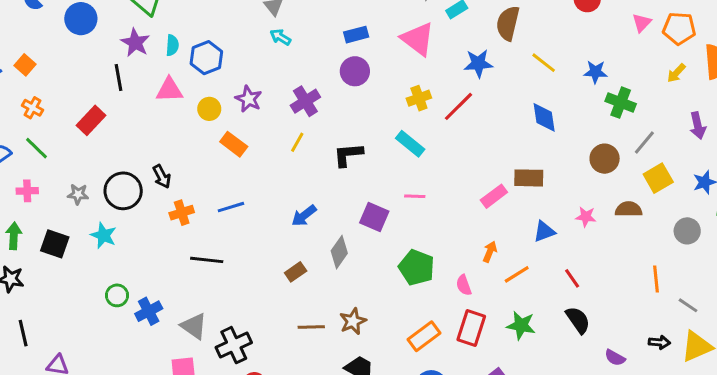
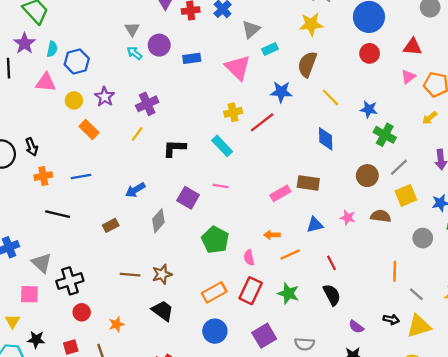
purple circle: (355, 71) -> (159, 45), moved
orange arrow: (490, 252) -> (272, 235), turned -119
brown rectangle: (296, 272) -> (111, 225), moved

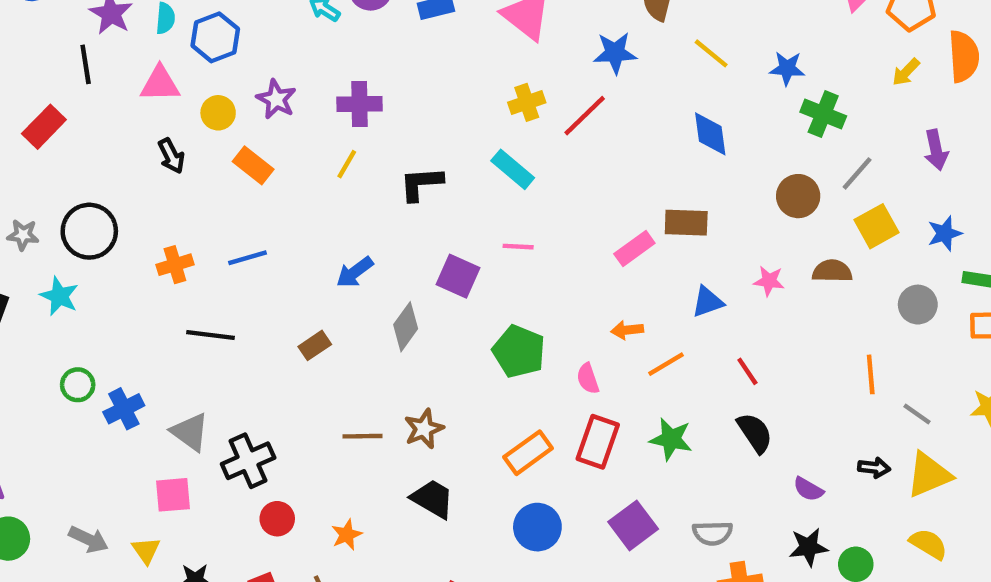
purple cross: (147, 104) -> (360, 104), turned 30
black arrow: (32, 147) -> (171, 156), moved

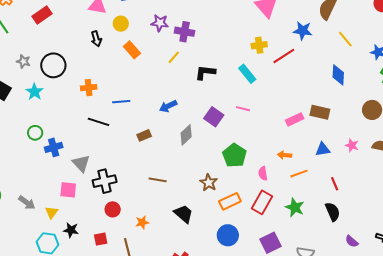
purple star: (276, 99) -> (160, 23), moved, turned -30
blue line: (247, 258) -> (121, 102), moved
brown star: (424, 429) -> (209, 183), moved, turned -30

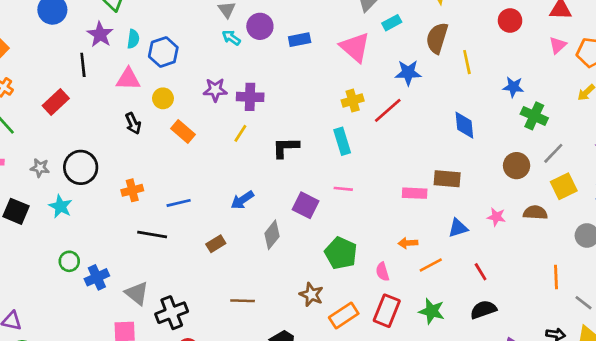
yellow line: (345, 39) -> (467, 62), moved, turned 36
cyan rectangle: (247, 74) -> (342, 141), turned 30
pink rectangle: (295, 119) -> (415, 193), turned 36
black semicircle: (333, 212) -> (483, 310), turned -78

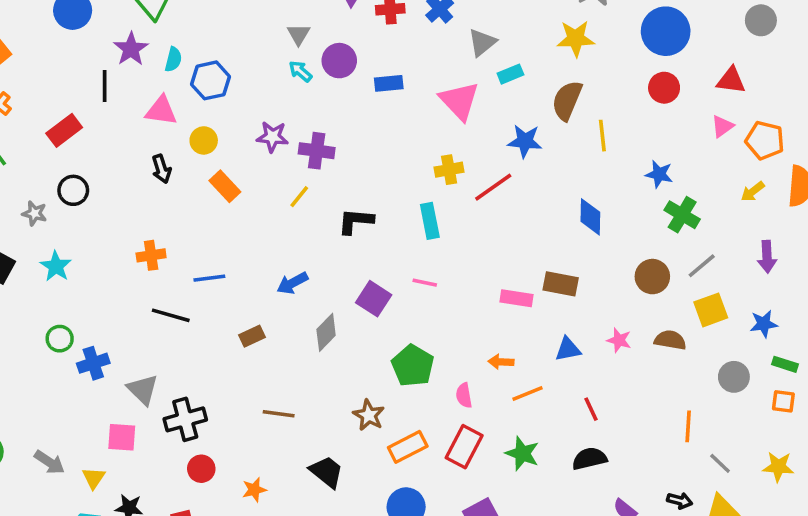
black circle: (81, 167) -> (73, 190), moved, size x0.7

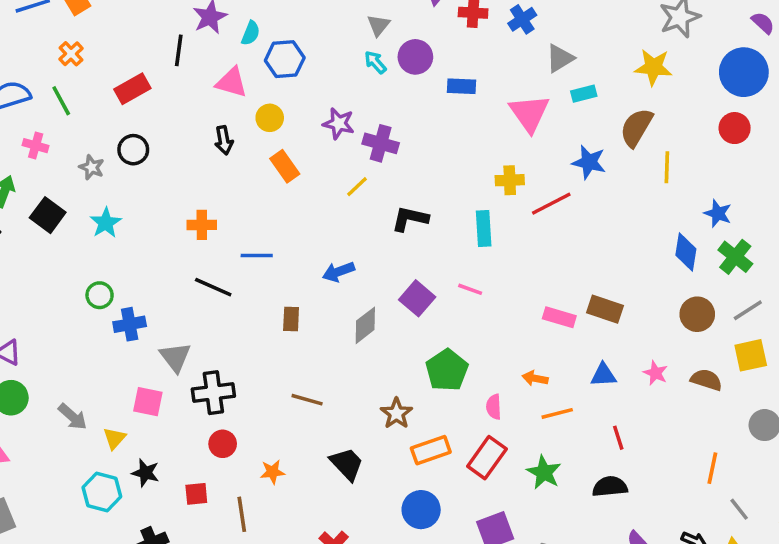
blue diamond: (590, 217) -> (686, 252), moved
brown rectangle: (252, 336) -> (291, 319), turned -70

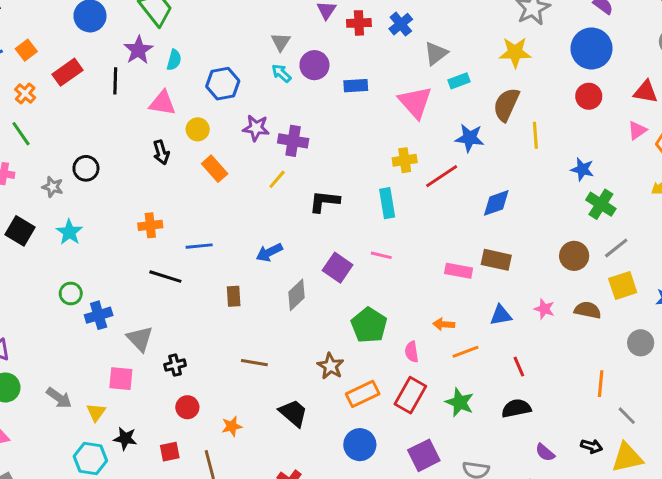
blue hexagon: (285, 59) -> (223, 84), moved
red rectangle: (132, 89) -> (68, 72), moved
blue diamond: (686, 252) -> (496, 203), moved, turned 68
black cross: (213, 393) -> (175, 365), size x0.6

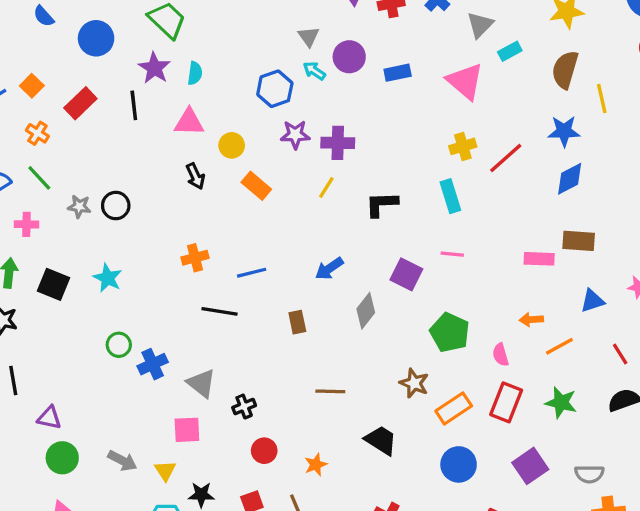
blue hexagon: (223, 84) -> (275, 89), moved
blue star: (470, 138) -> (564, 131), moved
gray star: (53, 187) -> (79, 206), moved

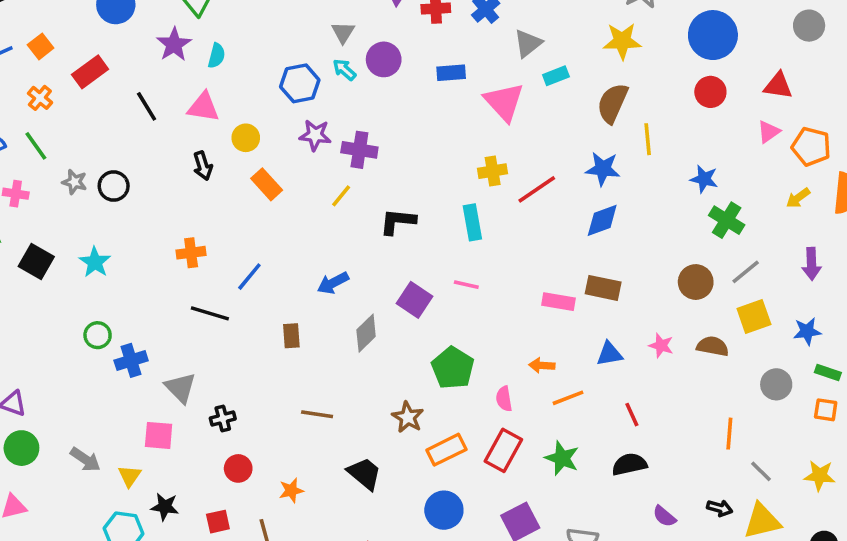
blue rectangle: (398, 73) -> (451, 73), moved
black line: (134, 105) -> (147, 106), moved, turned -32
blue line: (252, 273) -> (249, 277), turned -44

